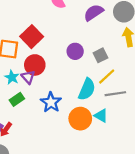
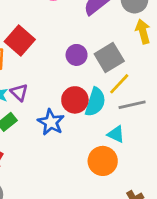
gray square: (100, 55) -> (109, 57), size x1.5
red circle: (35, 65) -> (75, 100), moved
orange circle: (80, 119) -> (103, 161), moved

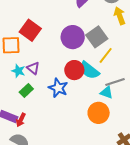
purple circle: (77, 55) -> (73, 37), size x1.5
cyan semicircle: (95, 102) -> (89, 70), turned 115
gray line: (132, 105) -> (115, 82), moved

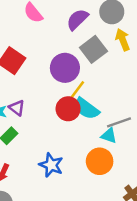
gray square: (97, 37) -> (93, 49), moved
yellow line: (106, 55) -> (77, 91), moved
blue star: (58, 88) -> (51, 165), moved

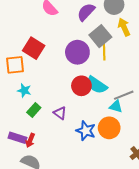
yellow line: (77, 91) -> (104, 51), moved, turned -36
purple triangle: (17, 108) -> (60, 113), moved
blue star: (51, 165) -> (86, 131), moved

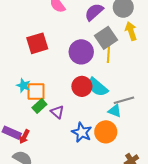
red square: (34, 48) -> (37, 43), turned 35
orange square: (15, 65) -> (36, 91), moved
green rectangle: (34, 110) -> (39, 106), moved

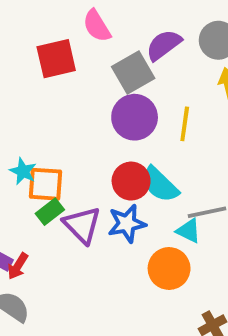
gray square: (106, 38) -> (133, 72), moved
red square: (37, 43) -> (56, 59), moved
purple triangle: (57, 112) -> (82, 225), size x1.5
blue star: (82, 132) -> (127, 224), moved, turned 30

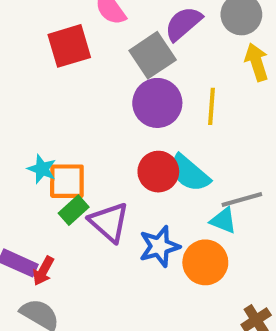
blue star: (127, 224) -> (159, 246), moved

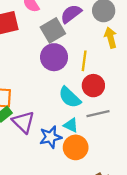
red circle: (158, 172) -> (93, 86), moved
cyan triangle: (223, 221) -> (71, 125), moved

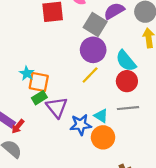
gray square: (53, 30) -> (95, 25), turned -35
yellow line: (84, 61) -> (90, 75), moved, turned 30
cyan semicircle: (70, 97) -> (126, 61), moved

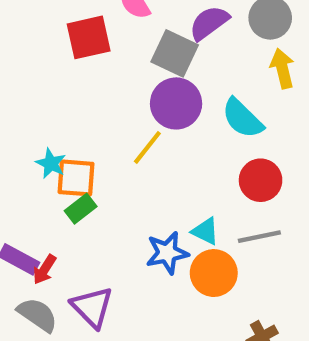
yellow line: (90, 75) -> (147, 147), moved
red circle: (127, 81) -> (261, 180), moved
purple triangle: (57, 107) -> (92, 307), moved
gray line: (128, 108) -> (259, 237), moved

